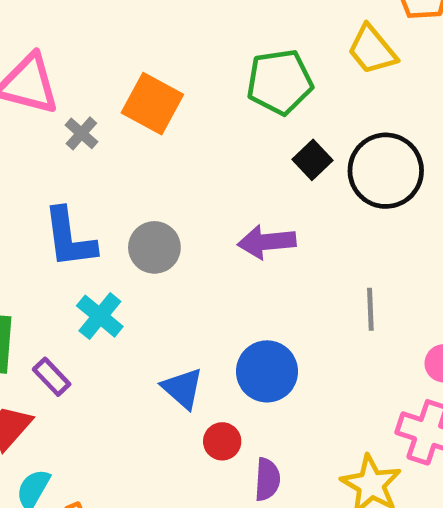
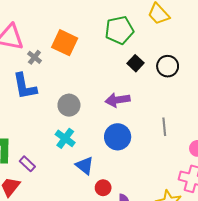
black circle: (386, 171) -> (168, 66), size x0.7
blue L-shape: (69, 238) -> (25, 86), moved
cyan cross: (100, 316) -> (65, 138), moved
blue circle: (267, 371) -> (118, 137), moved

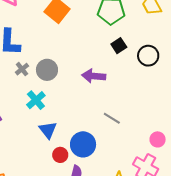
gray cross: (34, 57) -> (22, 69), moved
gray line: (164, 127) -> (112, 118), moved, turned -66
blue circle: (118, 137) -> (83, 144), moved

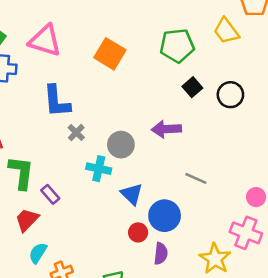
gray circle: (47, 70) -> (121, 145), moved
cyan cross: (36, 100) -> (99, 169), turned -30
blue triangle: (48, 130) -> (132, 194), moved

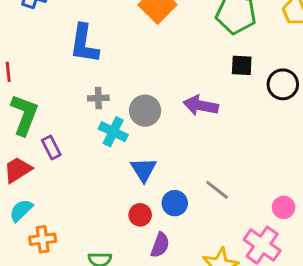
black square: (192, 87) -> (242, 65), turned 30
gray cross: (76, 133) -> (98, 98), moved, turned 30
gray line: (196, 178) -> (217, 190), moved
blue circle: (165, 216) -> (175, 203), size x0.7

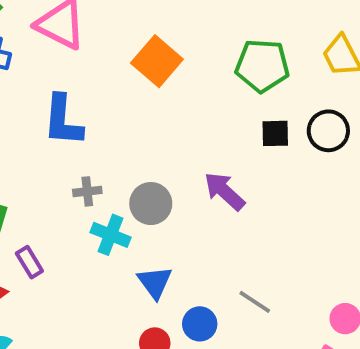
black circle: (283, 84) -> (328, 131), moved
purple arrow: (201, 106) -> (224, 191), turned 36

